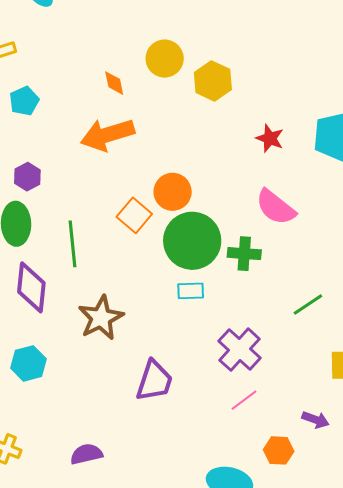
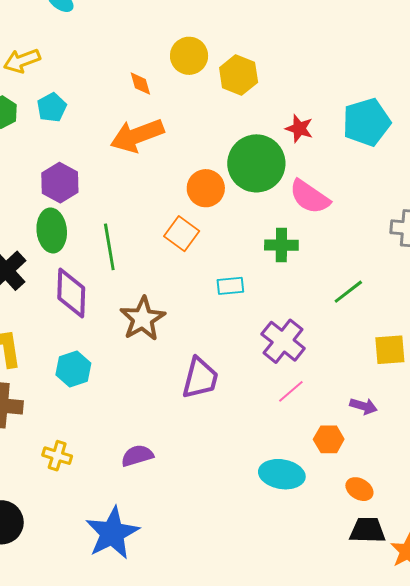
purple hexagon: (27, 177) -> (60, 183), size x1.4
orange square: (134, 215) -> (182, 234), moved
green circle: (192, 241) -> (256, 163), moved

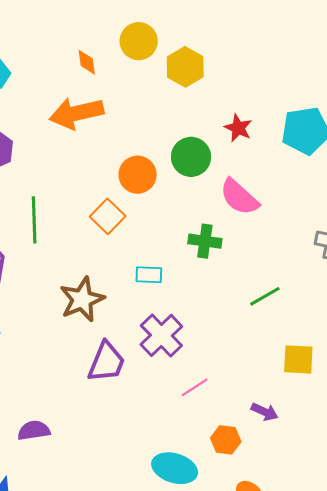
green circle: (256, 163) -> (191, 157), size x0.7
brown star: (143, 319) -> (82, 299), moved
purple cross: (283, 341) -> (161, 335), moved

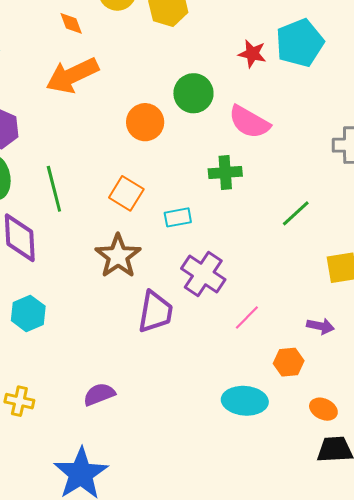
red star: (238, 128) -> (252, 54), moved
orange square: (108, 216) -> (126, 193), moved

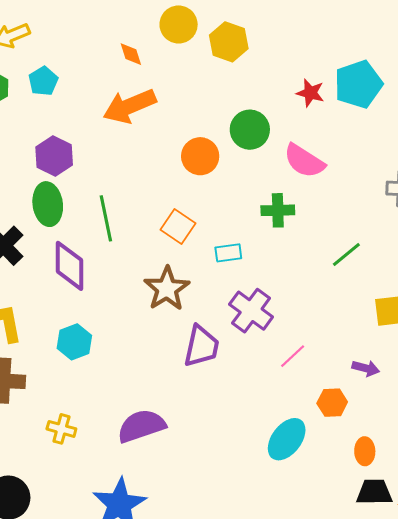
purple semicircle: (99, 394) -> (141, 426), size x1.5
cyan ellipse: (245, 401) -> (287, 439), turned -60
orange ellipse: (323, 409) -> (365, 451), turned 60

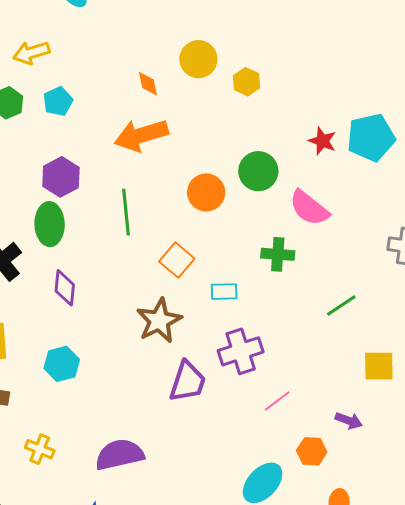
yellow hexagon: (229, 42) -> (247, 82), size x0.7
green line: (106, 218) -> (126, 212), moved
purple diamond: (69, 266) -> (65, 288), size x0.7
purple cross: (251, 311) -> (241, 351), turned 30

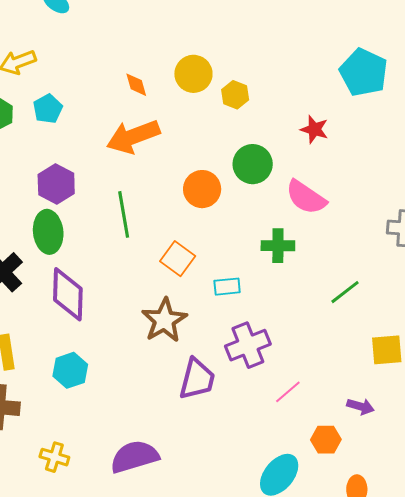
yellow circle: (198, 59) -> (193, 74), moved
yellow hexagon: (247, 82) -> (235, 95), moved
cyan pentagon: (371, 137) -> (364, 72), moved, turned -30
purple diamond: (65, 288) -> (68, 294), size x1.5

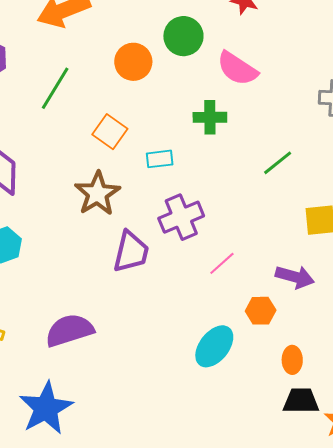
green line: (124, 214) -> (55, 88), turned 42
purple arrow: (361, 406) -> (295, 277), size x1.4

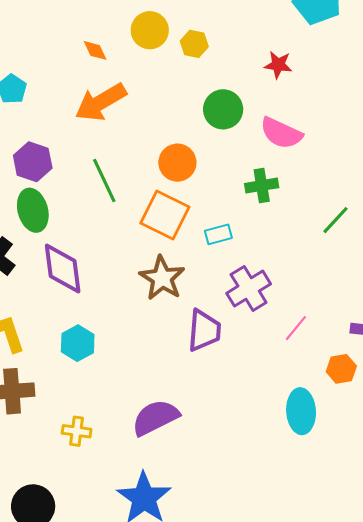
orange circle: (133, 62) -> (177, 163), moved
green line: (55, 88) -> (104, 180), turned -48
orange square: (110, 132) -> (165, 215), size x1.4
cyan ellipse: (214, 346) -> (301, 411), turned -33

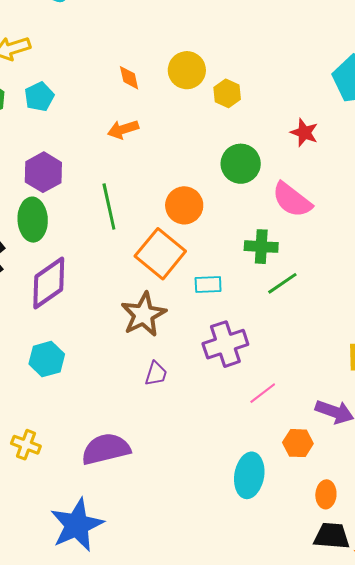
orange arrow: (101, 102) -> (123, 129), size x0.6
green line: (335, 220) -> (282, 283), moved
purple diamond: (63, 268) -> (49, 283), turned 50
purple trapezoid: (204, 330) -> (156, 374), moved, size x0.6

